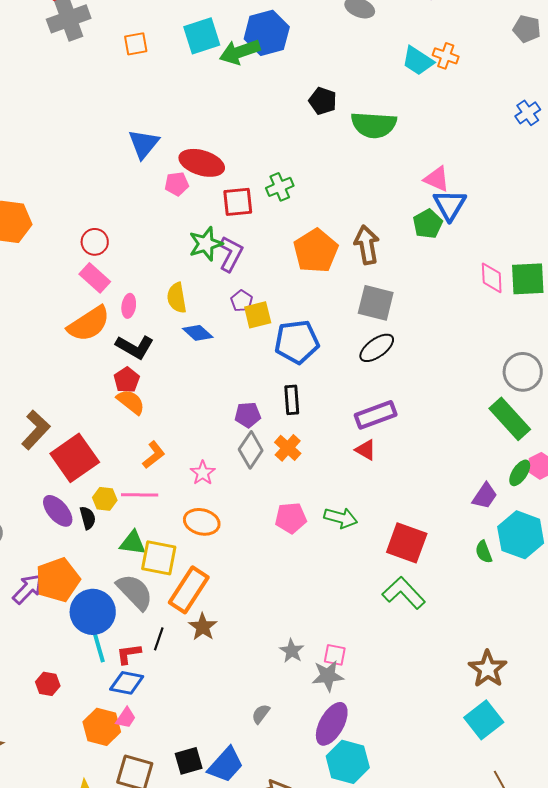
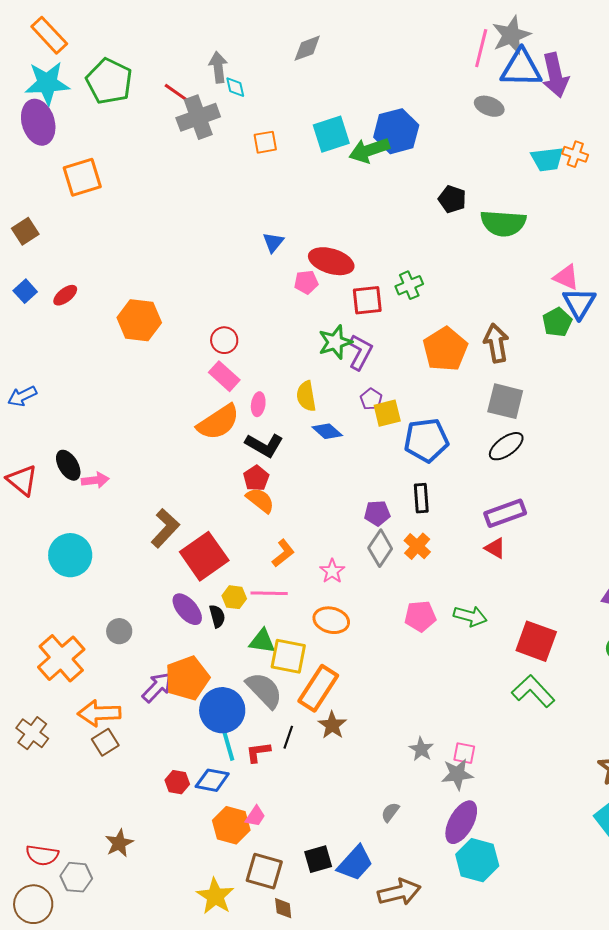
cyan trapezoid: (418, 61) -> (547, 159), turned -40
blue triangle: (144, 144) -> (273, 242), size x0.7
blue diamond: (127, 683) -> (212, 780), moved

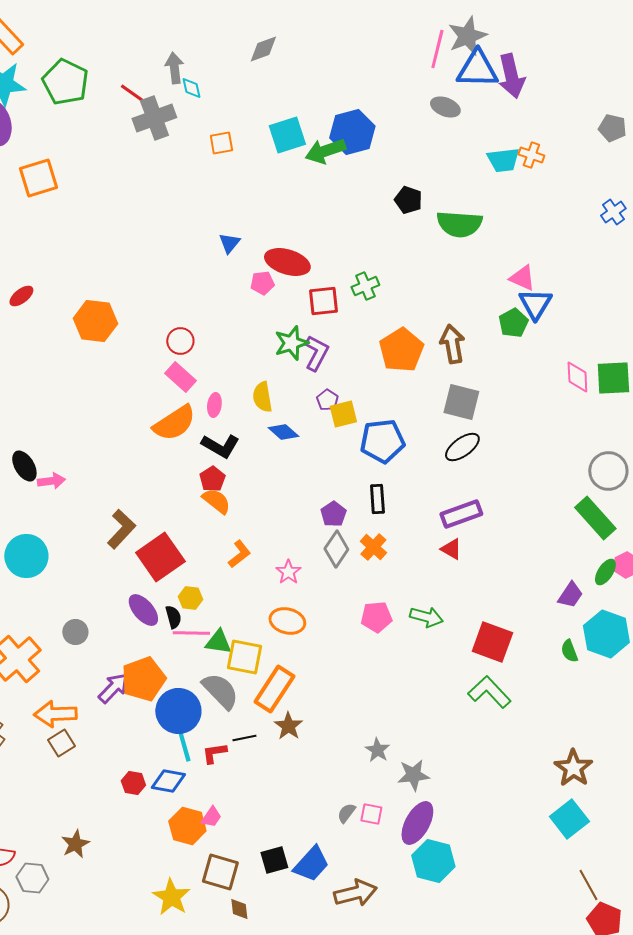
purple pentagon: (377, 513) -> (333, 514), turned -30
pink line: (269, 593) -> (191, 633), moved
black line: (288, 737) -> (244, 738), turned 60
pink square: (464, 753) -> (371, 814), moved

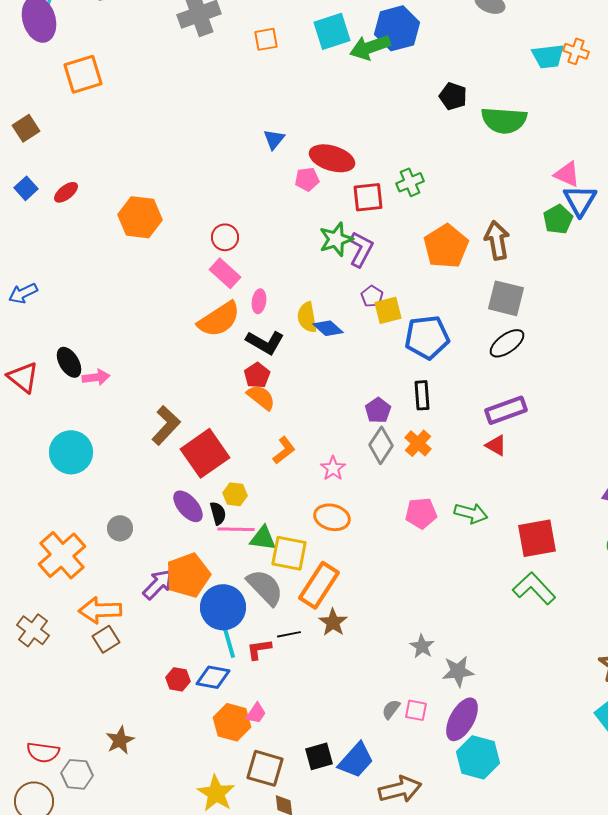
yellow semicircle: (262, 397) -> (307, 317), moved
red square: (492, 642) -> (537, 538), turned -30

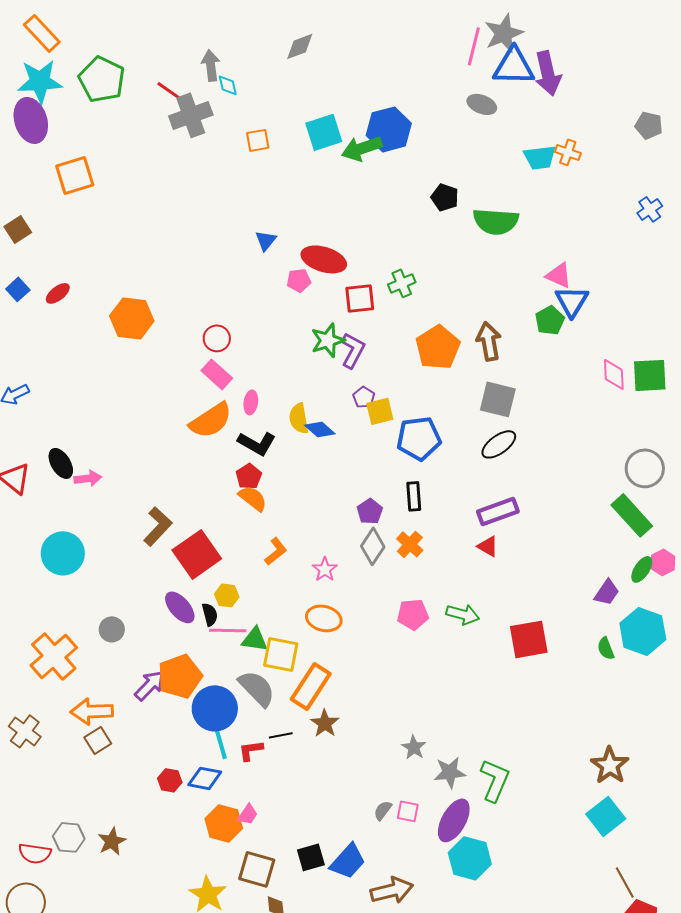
green L-shape: (534, 588) -> (495, 780), moved, turned 66
gray hexagon: (77, 774) -> (69, 837), moved

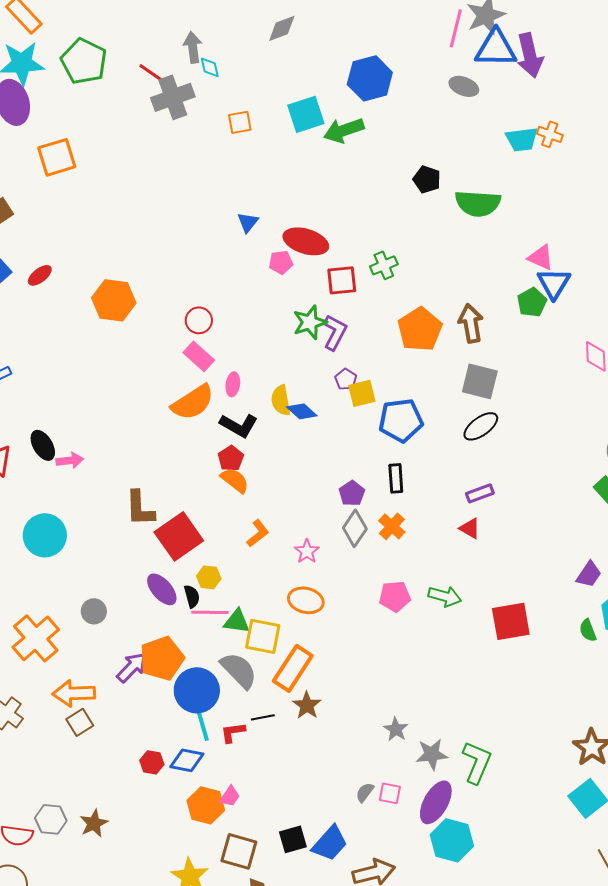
blue hexagon: (389, 129) -> (370, 78), moved
purple rectangle: (498, 511) -> (480, 493), size x0.7
brown L-shape: (158, 526) -> (140, 508), turned 135

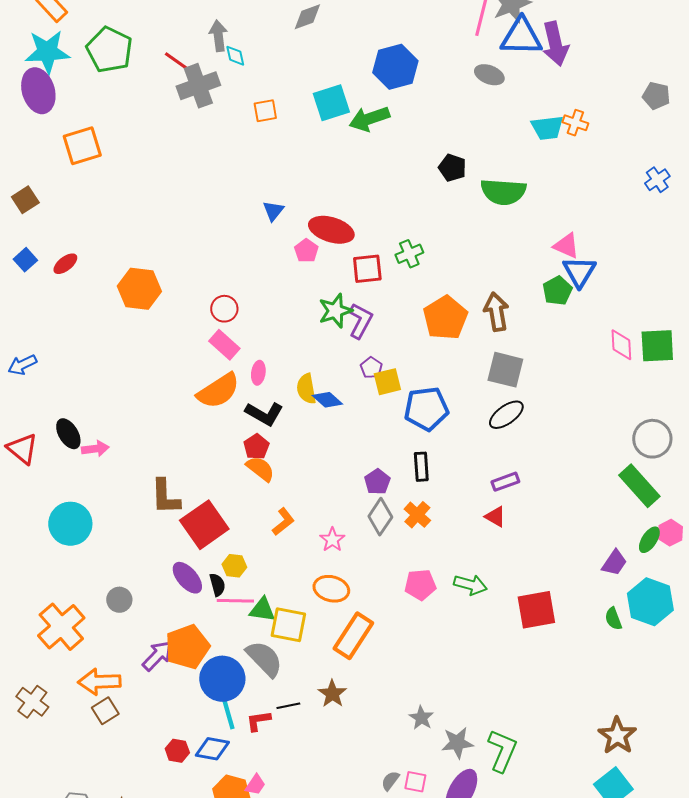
pink pentagon: (281, 262) -> (306, 251), turned -30
orange rectangle: (293, 668) -> (353, 636), moved

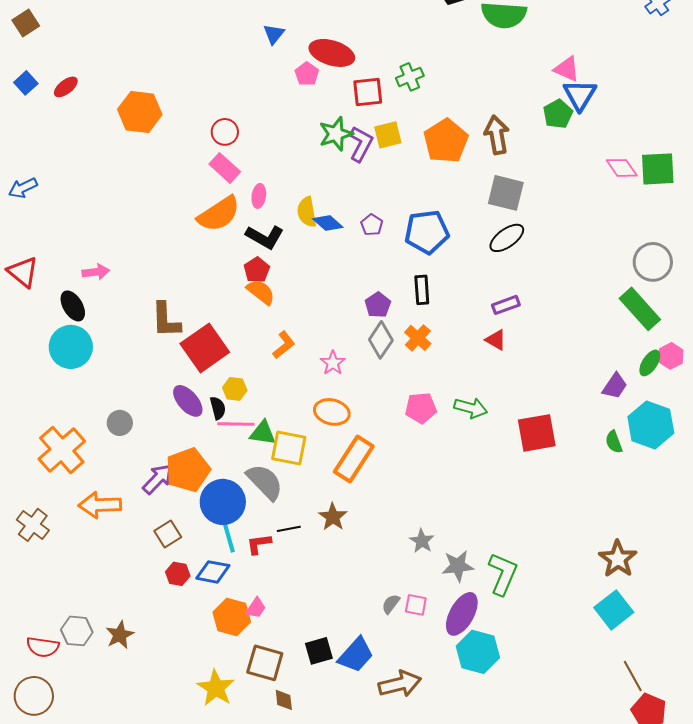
pink diamond: (621, 345) -> (622, 168), turned -32
purple pentagon: (371, 368) -> (372, 225), moved
yellow square: (387, 382) -> (388, 135), moved
black ellipse: (68, 434) -> (73, 306), moved
brown square: (105, 711) -> (168, 534), moved

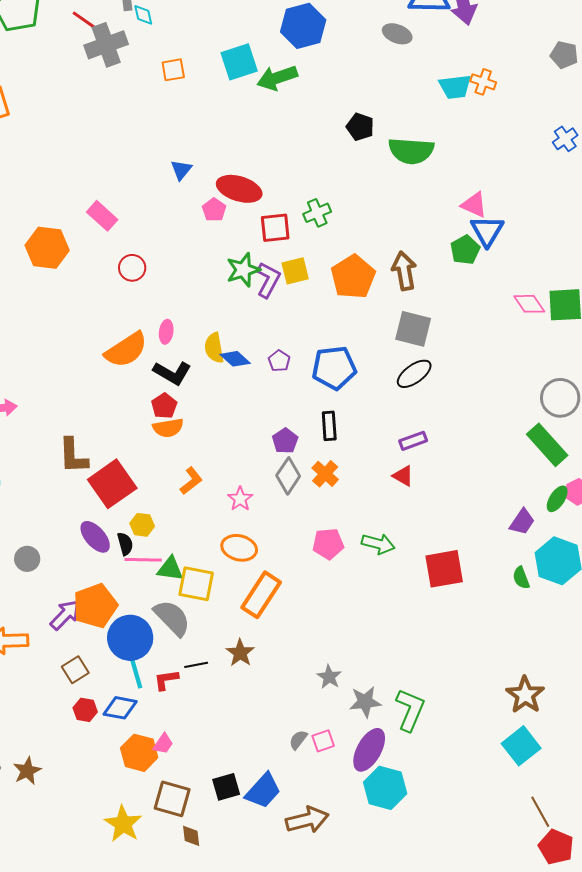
pink rectangle: (225, 168) -> (102, 216), moved
orange semicircle: (261, 292) -> (168, 428), turned 132
pink square: (416, 605) -> (323, 741), turned -30

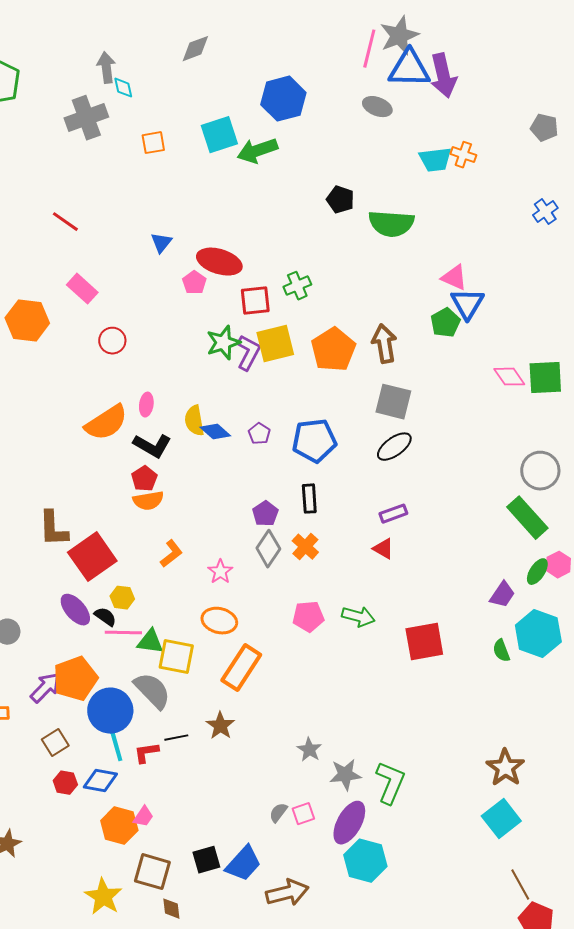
red line: (85, 21) -> (65, 222), moved
yellow square: (295, 271) -> (275, 344), size x1.4
black semicircle: (125, 544) -> (105, 617), turned -40

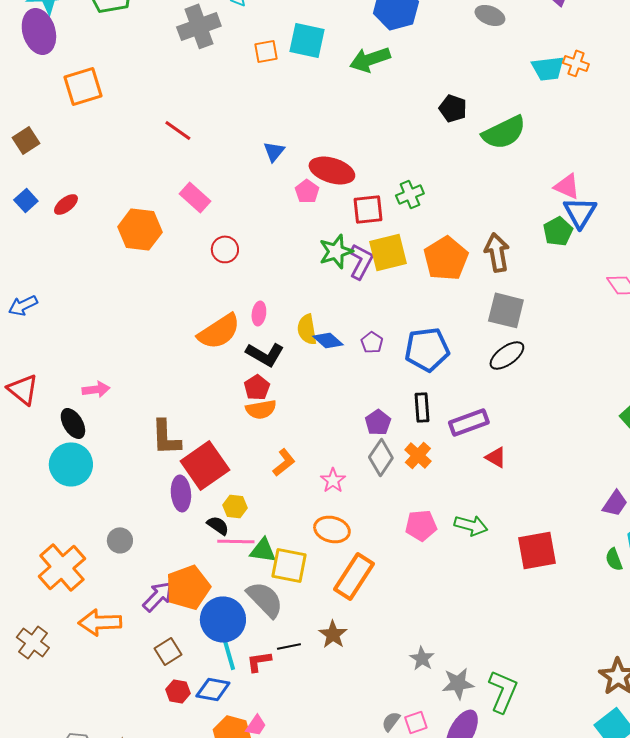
cyan square: (219, 135) -> (307, 40), moved, turned 30
green semicircle: (391, 224) -> (504, 132), turned -30
purple rectangle: (393, 514) -> (469, 422), moved, size x1.4
purple ellipse: (75, 610) -> (181, 493), moved, turned 36

